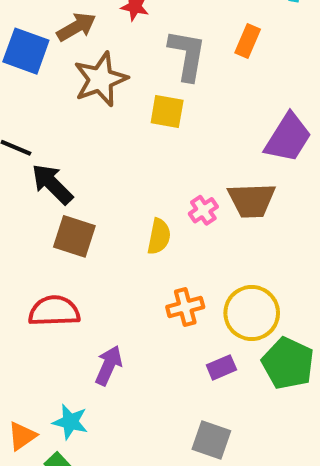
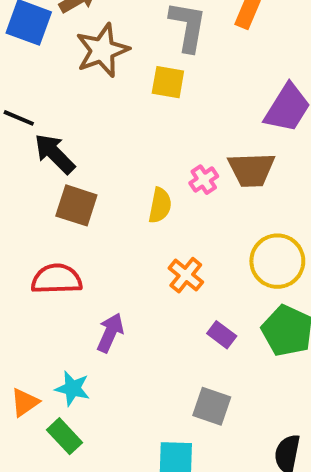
orange cross: (185, 307) -> (186, 275), turned -36
yellow circle: (252, 313) -> (277, 261), moved
purple rectangle: (221, 367) -> (222, 335), turned 60

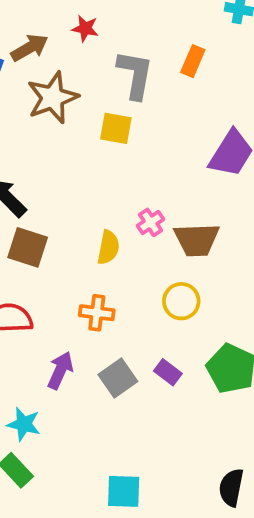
brown trapezoid: (251, 170) -> (197, 240), moved
yellow circle: (277, 261) -> (181, 301), moved, size x0.7
orange cross: (186, 275) -> (97, 313), moved, turned -32
gray square: (212, 406) -> (118, 378), moved, turned 36

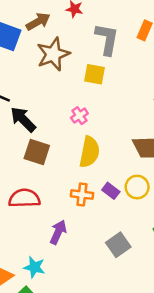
pink cross: (151, 222) -> (79, 116), moved
yellow semicircle: (108, 247) -> (89, 152), size x1.4
purple rectangle: (168, 372) -> (111, 191), moved
gray square: (118, 378) -> (118, 245), moved

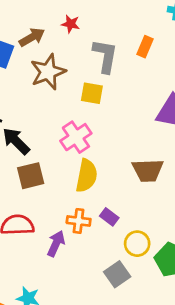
pink cross: (79, 116) -> (76, 137), size x1.6
brown square: (37, 152) -> (31, 176), turned -32
yellow circle: (137, 187) -> (137, 244), moved
purple arrow: (58, 232) -> (56, 244), moved

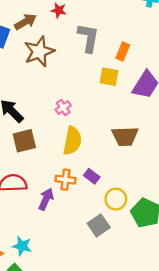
orange rectangle: (145, 47) -> (123, 52), moved
yellow square: (92, 93) -> (109, 77), moved
pink cross: (76, 137) -> (63, 108), size x0.6

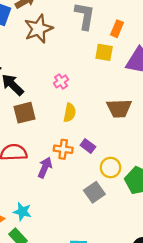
yellow semicircle: (72, 141) -> (70, 113), size x0.7

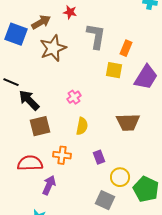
purple rectangle: (88, 146) -> (99, 157), turned 32
orange cross: (63, 149) -> (62, 155), moved
purple arrow: (45, 168) -> (49, 185), moved
gray square: (94, 192) -> (105, 200), turned -30

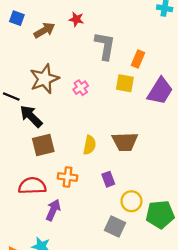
blue square: (16, 34) -> (17, 18), moved, size x0.6
brown star: (53, 48) -> (44, 79), moved
pink cross: (74, 97) -> (81, 88), moved
brown trapezoid: (128, 122) -> (125, 142), moved
green pentagon: (146, 189) -> (160, 214), turned -30

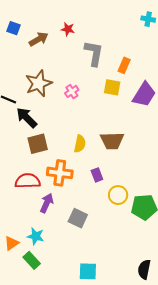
orange cross: (67, 177) -> (60, 173), size x1.4
gray square: (115, 227) -> (78, 218), moved

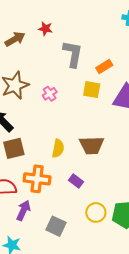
orange rectangle: (124, 65) -> (104, 66), turned 35
purple rectangle: (97, 175) -> (76, 181), turned -32
yellow circle: (118, 195) -> (96, 212), moved

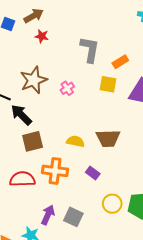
red star: (45, 29) -> (42, 36), moved
brown arrow: (15, 39) -> (34, 16), moved
yellow semicircle: (58, 148) -> (75, 141), turned -90
purple arrow: (23, 210) -> (48, 215), moved

